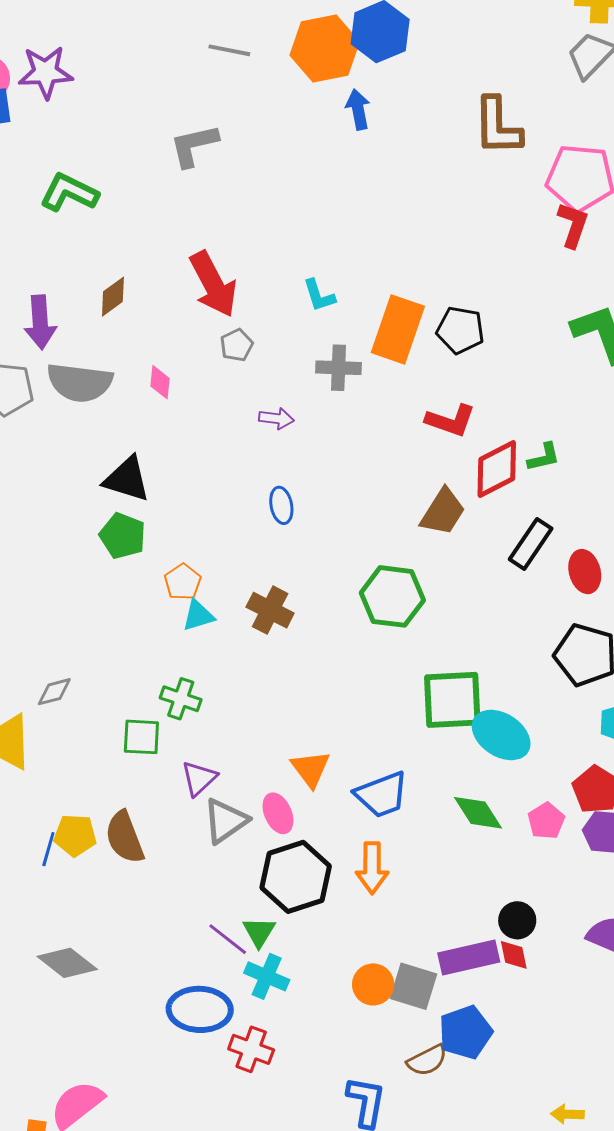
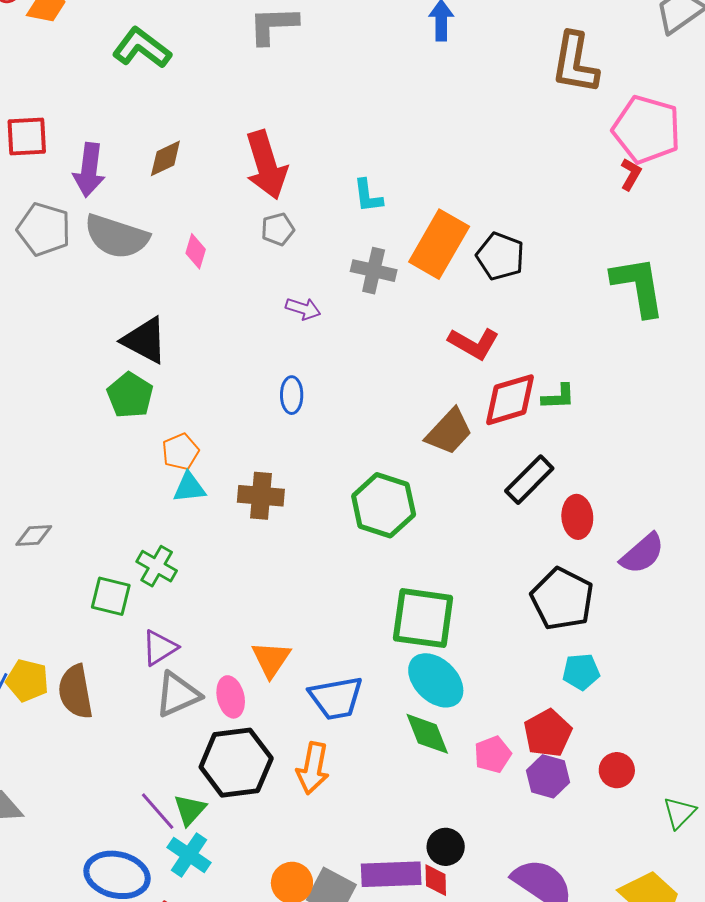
red L-shape: (573, 225) -> (631, 174), size x0.7
brown cross: (270, 610) -> (261, 496), turned -33
cyan ellipse: (501, 735) -> (436, 680), moved

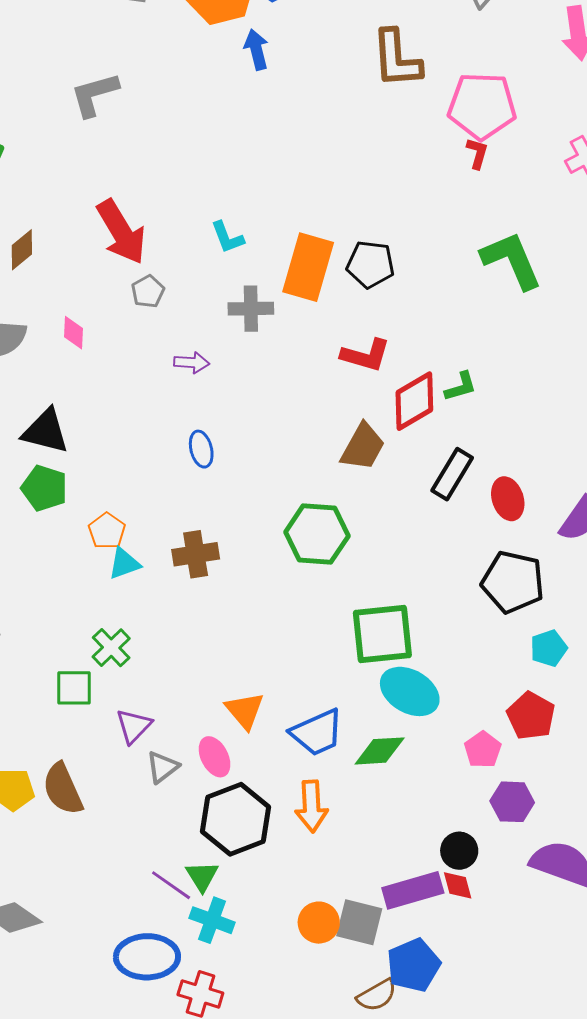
green cross: (157, 566) -> (111, 648), turned 30
gray triangle: (178, 694) -> (162, 767), size x0.7
green diamond: (427, 734) -> (380, 751), moved, turned -58
purple hexagon: (548, 776) -> (512, 802), moved

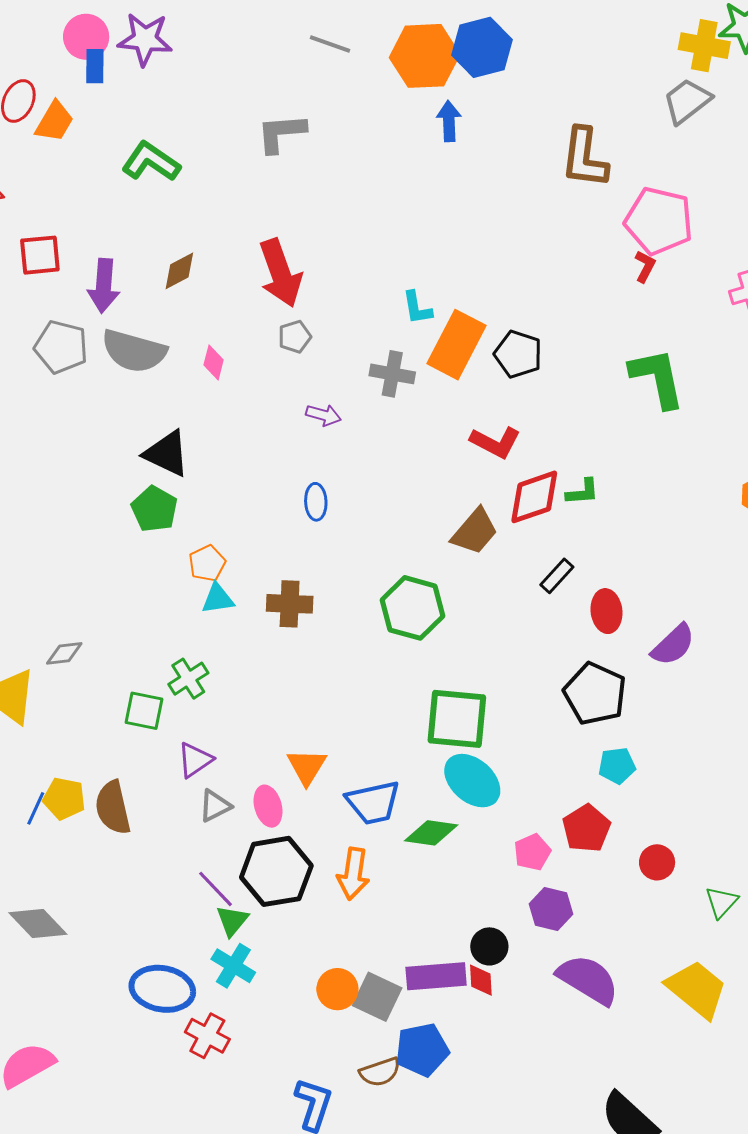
cyan L-shape: (227, 237) -> (417, 308), moved
black rectangle: (452, 474) -> (557, 576), size x0.7
purple line: (171, 885) -> (216, 889), moved

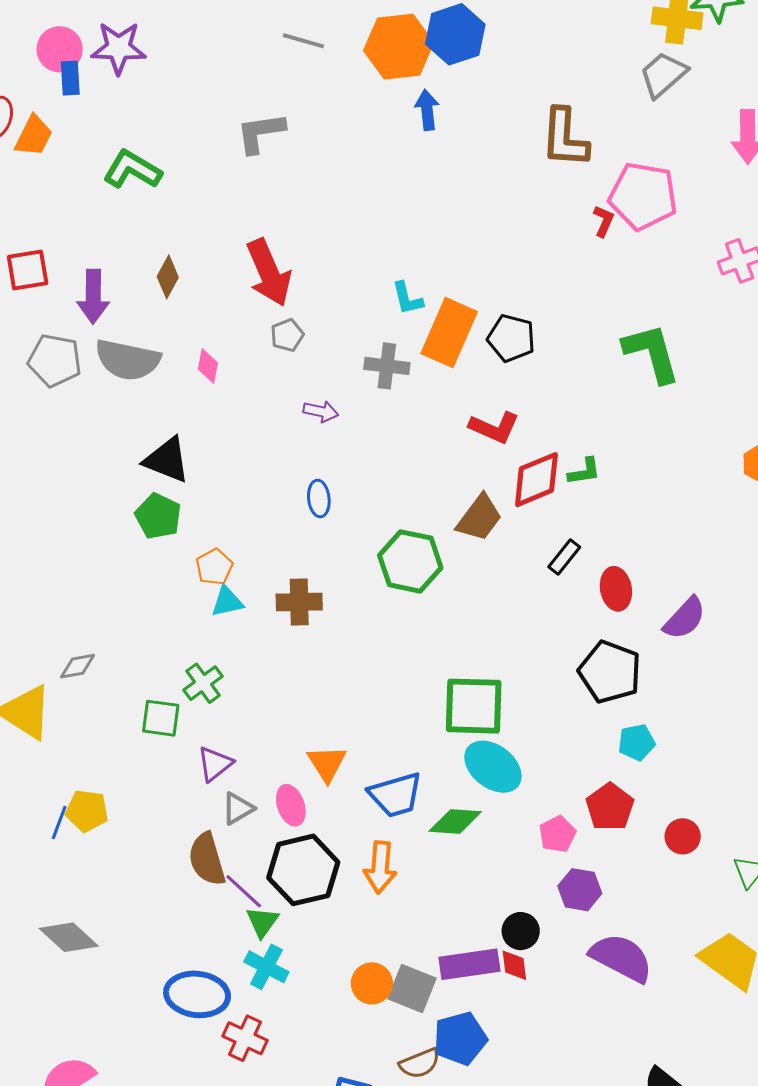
red L-shape: (645, 266) -> (604, 221), moved
brown diamond: (179, 271) -> (168, 277), turned -30
green hexagon: (412, 608) -> (410, 561), moved
brown semicircle: (113, 808) -> (207, 859), moved

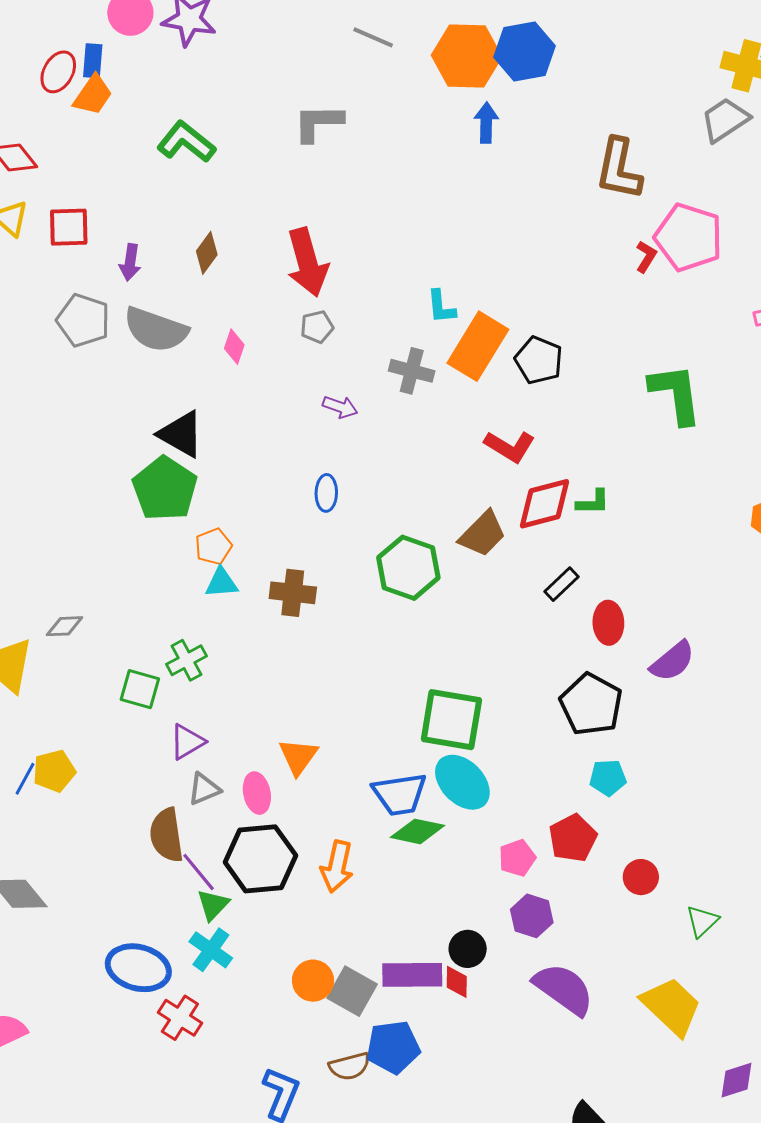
blue rectangle: (70, 78) -> (93, 61), moved
purple arrow: (93, 297) -> (130, 262), size x0.7
green pentagon: (158, 516) -> (165, 489), size x1.4
blue trapezoid: (396, 795) -> (400, 794), moved
yellow pentagon: (87, 811) -> (54, 771), turned -30

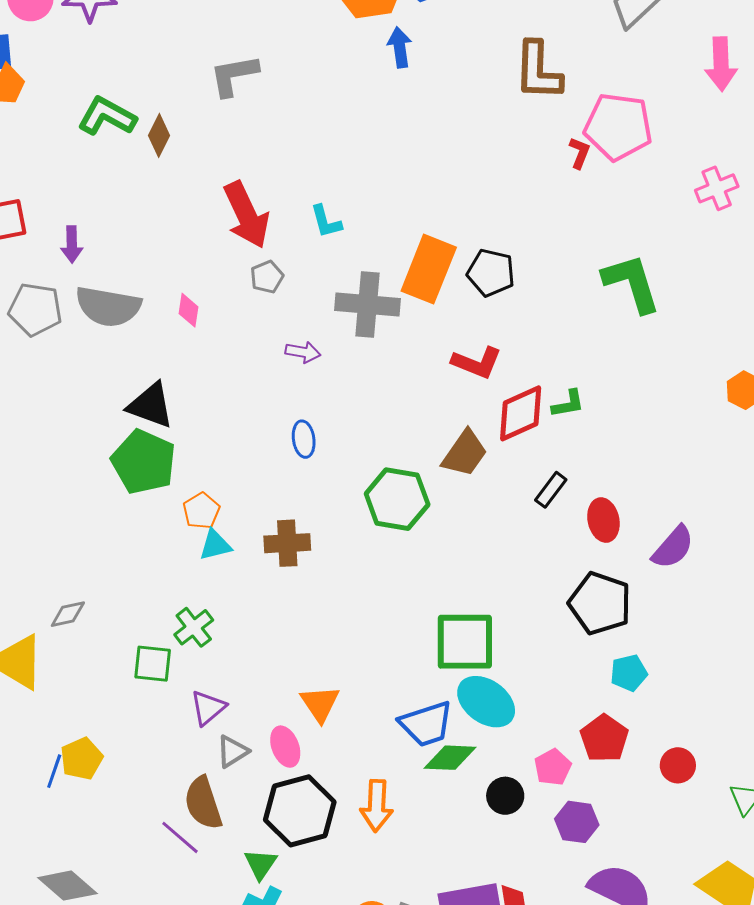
brown diamond: (207, 253) -> (159, 135), moved
cyan L-shape: (441, 307) -> (326, 222), moved
gray cross: (412, 371) -> (367, 304), size x1.4
purple line: (199, 872) -> (180, 837), moved
black circle: (468, 949) -> (505, 796), moved

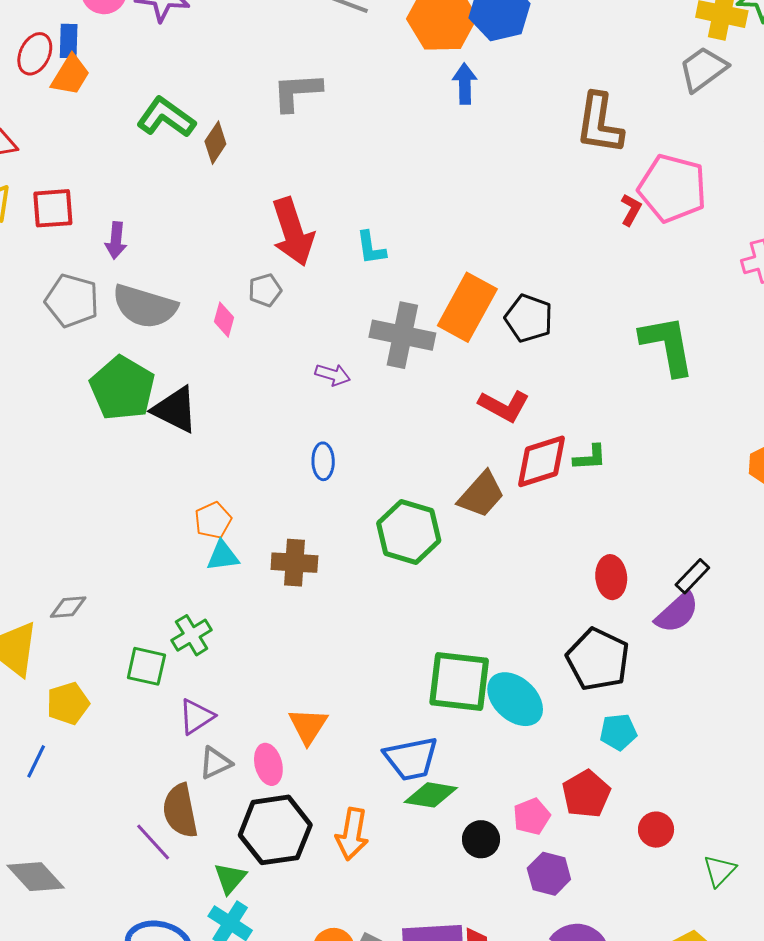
gray pentagon: (267, 277) -> (265, 290), moved
green pentagon: (144, 462) -> (122, 388), moved
black rectangle: (551, 490) -> (692, 576), moved
cyan ellipse: (486, 702) -> (515, 699), moved
yellow pentagon: (82, 759) -> (68, 703), moved

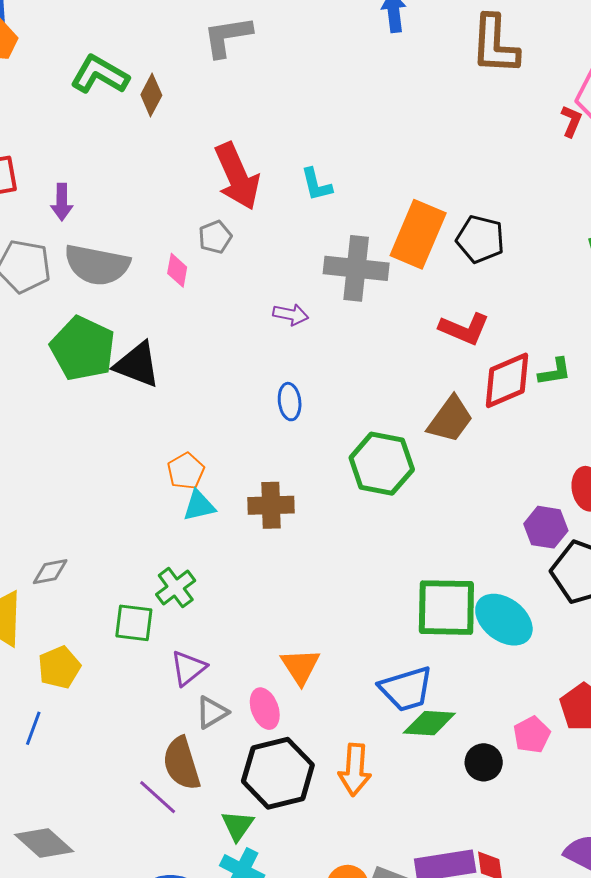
brown L-shape: (599, 123) -> (495, 45), moved
purple hexagon: (549, 874) -> (546, 527), moved

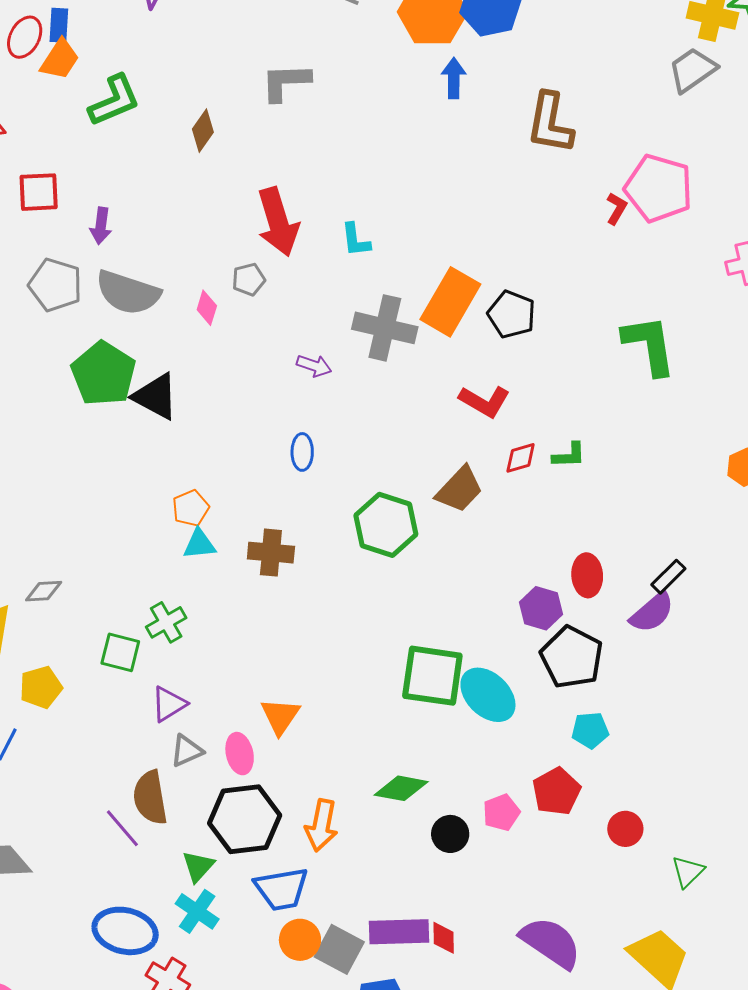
green L-shape: (100, 75) -> (114, 101), moved, turned 120
red diamond: (507, 380) -> (521, 458), size x0.6
blue trapezoid: (406, 689) -> (281, 889), moved

